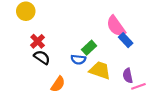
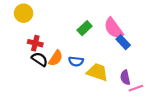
red cross: (38, 41) -> (35, 43), turned -32
green rectangle: (89, 48) -> (85, 28), moved
orange semicircle: (58, 84) -> (56, 58), moved

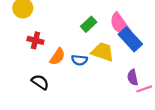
blue rectangle: (123, 42) -> (130, 39), size x1.5
black semicircle: (40, 59) -> (40, 82), moved
yellow trapezoid: (97, 72) -> (103, 52), moved

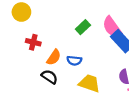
yellow trapezoid: (103, 52) -> (89, 83), moved
black semicircle: (40, 82) -> (49, 77), moved

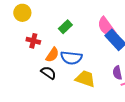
green rectangle: (83, 27) -> (65, 27), moved
blue semicircle: (74, 61) -> (71, 58), size x1.5

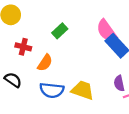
blue semicircle: (71, 58) -> (52, 90), moved
black semicircle: (48, 73) -> (13, 80), moved

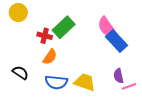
green rectangle: (60, 31) -> (64, 27), size x1.5
red cross: (23, 47) -> (45, 36), moved

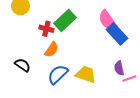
blue semicircle: (56, 82) -> (58, 74), turned 130

